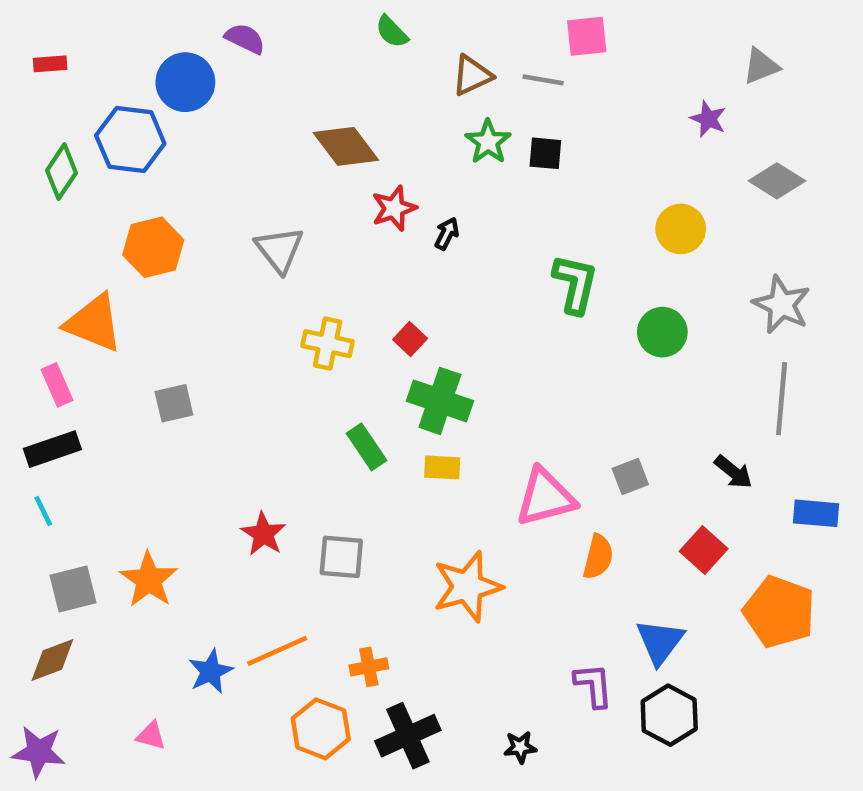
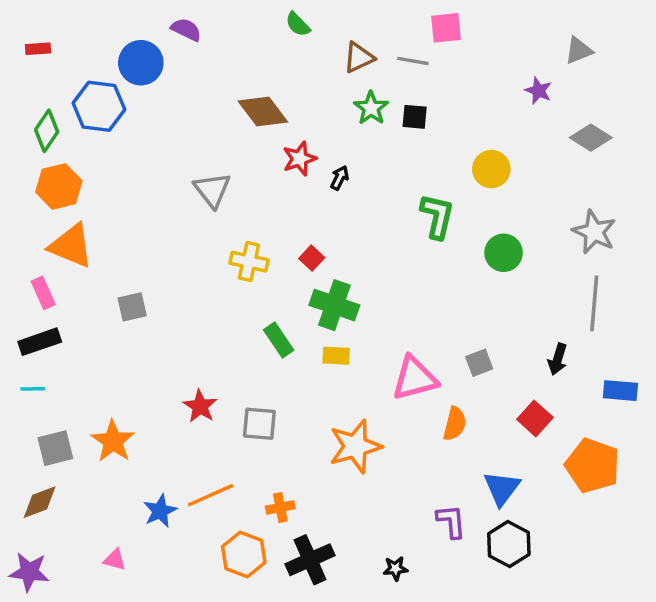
yellow circle: (681, 229) -> (491, 169), moved
orange hexagon: (153, 247) -> (59, 187), moved
black arrow: (733, 472) -> (558, 359), turned 68
cyan line: (43, 511) -> (33, 389), turned -65

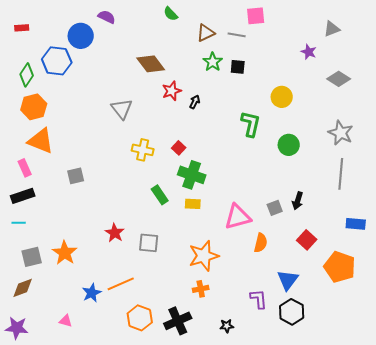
black arrow: (558, 359) -> (298, 201), moved
orange cross: (280, 507) -> (201, 289), moved

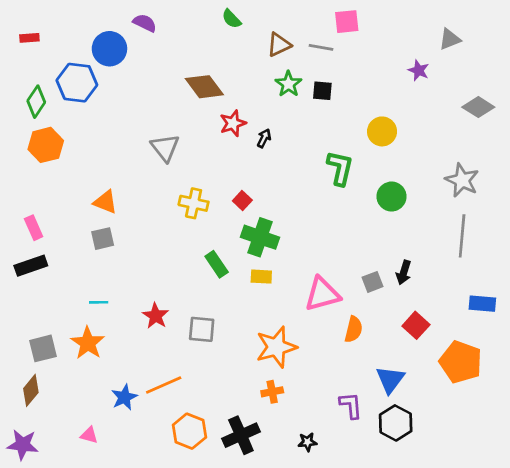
gray diamond: (339, 79) -> (478, 107), moved
orange triangle: (41, 141) -> (105, 202), moved, size x0.7
cyan line: (19, 223) -> (99, 302), moved
brown diamond: (23, 288) -> (31, 390), turned -30

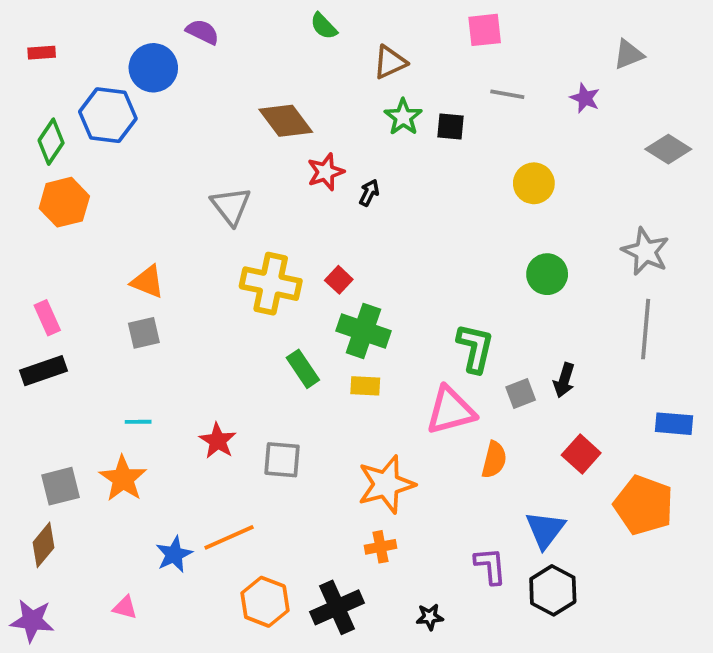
gray line: (321, 47) -> (507, 94), moved
green L-shape: (340, 168) -> (475, 348), moved
yellow cross: (194, 203) -> (271, 284), size x1.4

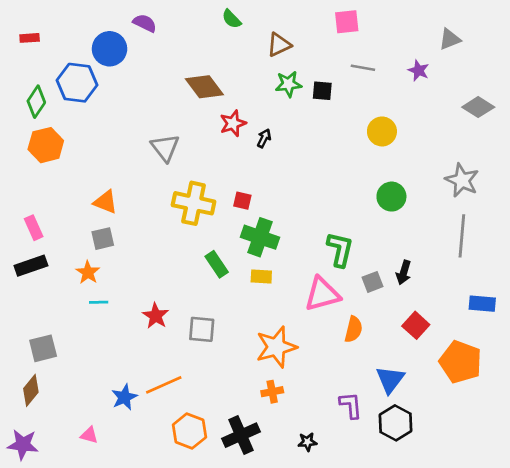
green star: (403, 117) -> (288, 84), turned 30
red square: (339, 280) -> (242, 201), turned -30
orange star: (123, 479) -> (88, 272), moved, size x0.7

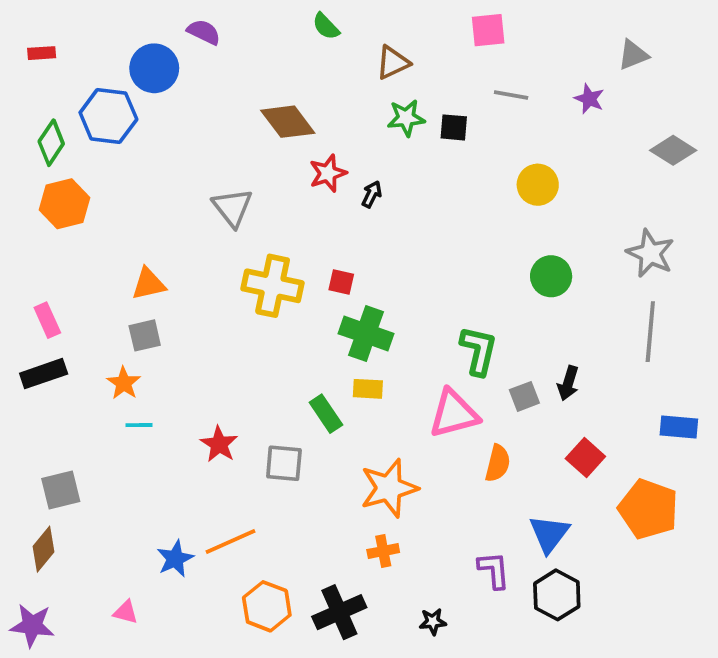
orange triangle: (105, 202) -> (148, 284), turned -35
green rectangle: (217, 264) -> (326, 414), moved

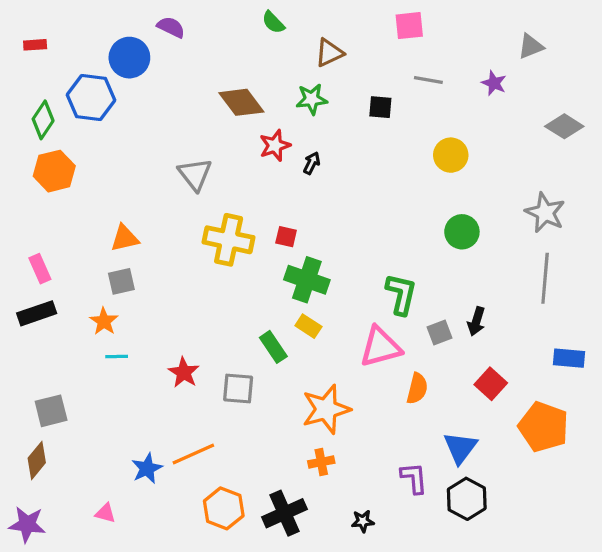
green star: (406, 118) -> (312, 99), moved
yellow rectangle: (368, 389) -> (308, 326), turned 30

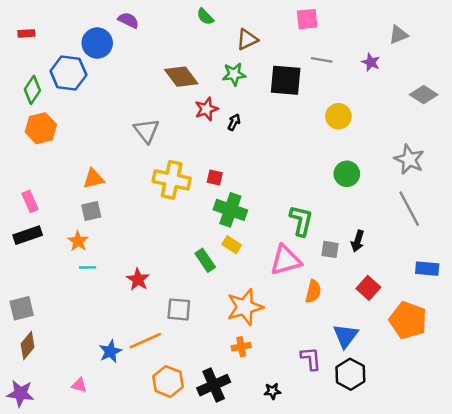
black square: (380, 107) -> (286, 80), size x1.8
gray line: (545, 278) -> (409, 209), turned -33
gray square: (440, 333) -> (330, 249), turned 30
gray square: (238, 388) -> (179, 309), moved
gray square: (51, 411) -> (22, 308), moved

